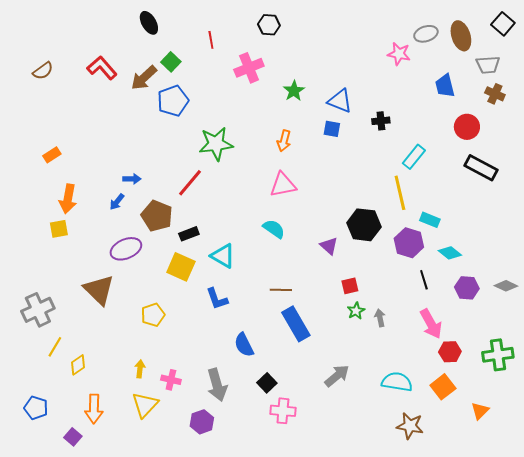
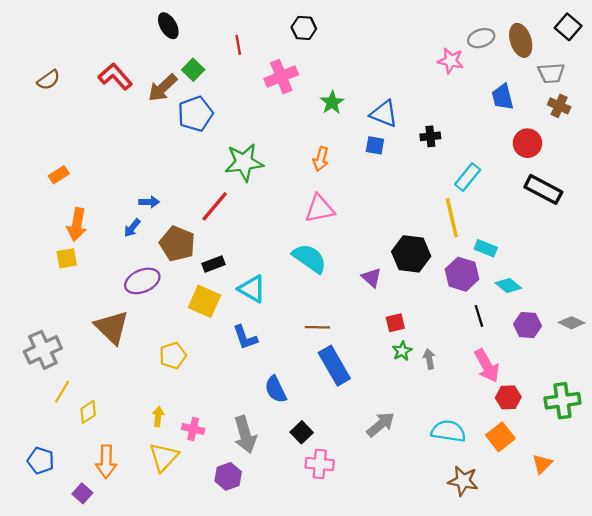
cyan semicircle: (274, 229) -> (309, 258), size x1.4

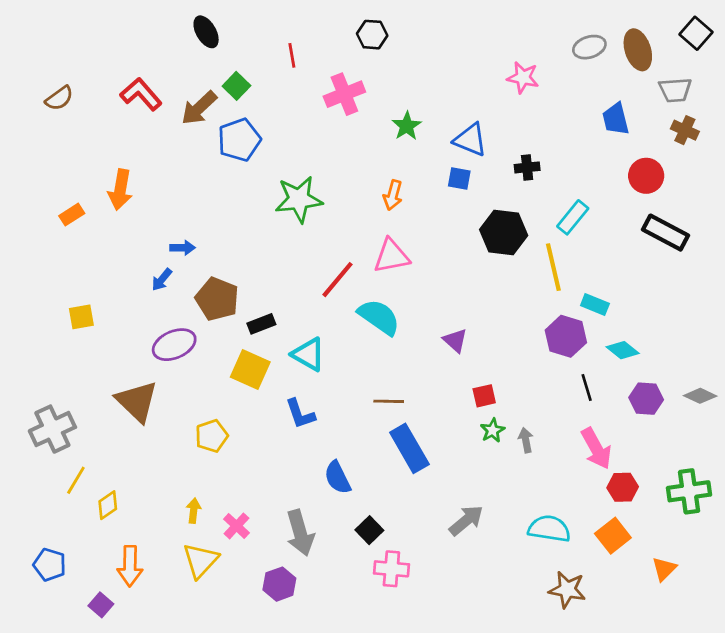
pink star: (451, 61) -> (523, 78), moved
red line: (215, 206) -> (338, 280), moved
orange arrow: (77, 224) -> (120, 190), moved
black hexagon: (411, 254) -> (504, 233), moved
pink cross: (193, 429) -> (236, 526), turned 30

